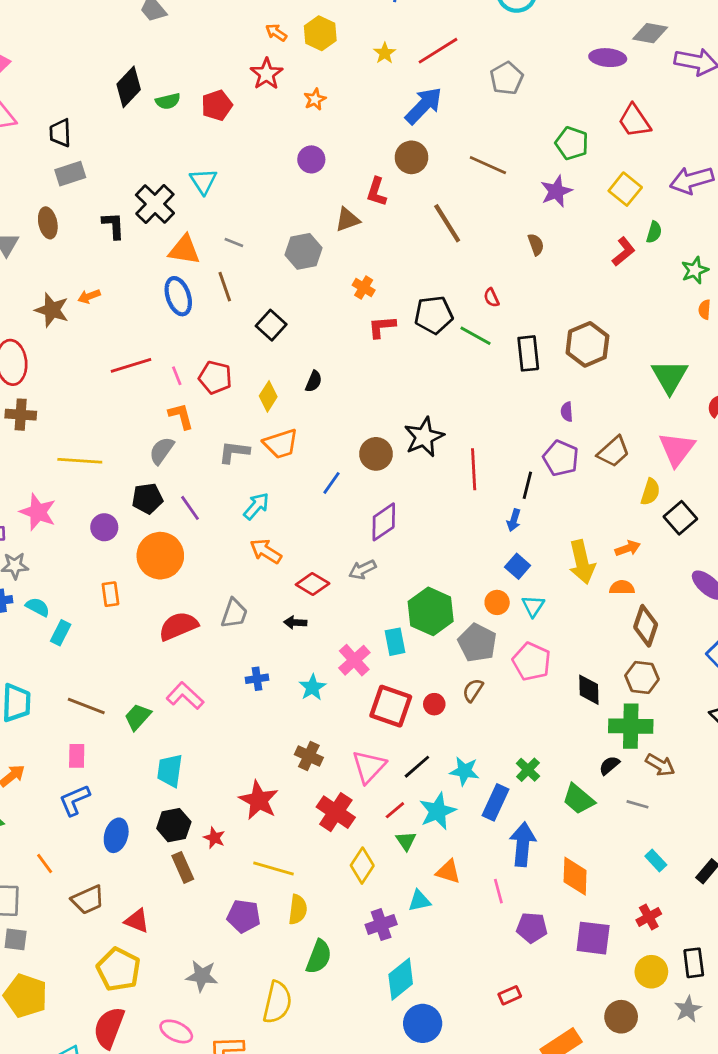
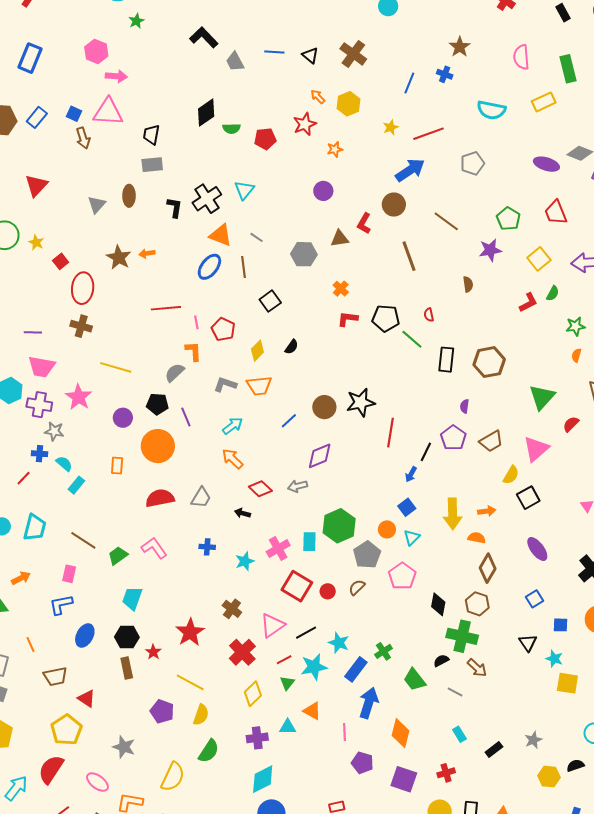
blue ellipse: (178, 296) -> (209, 267), turned 44

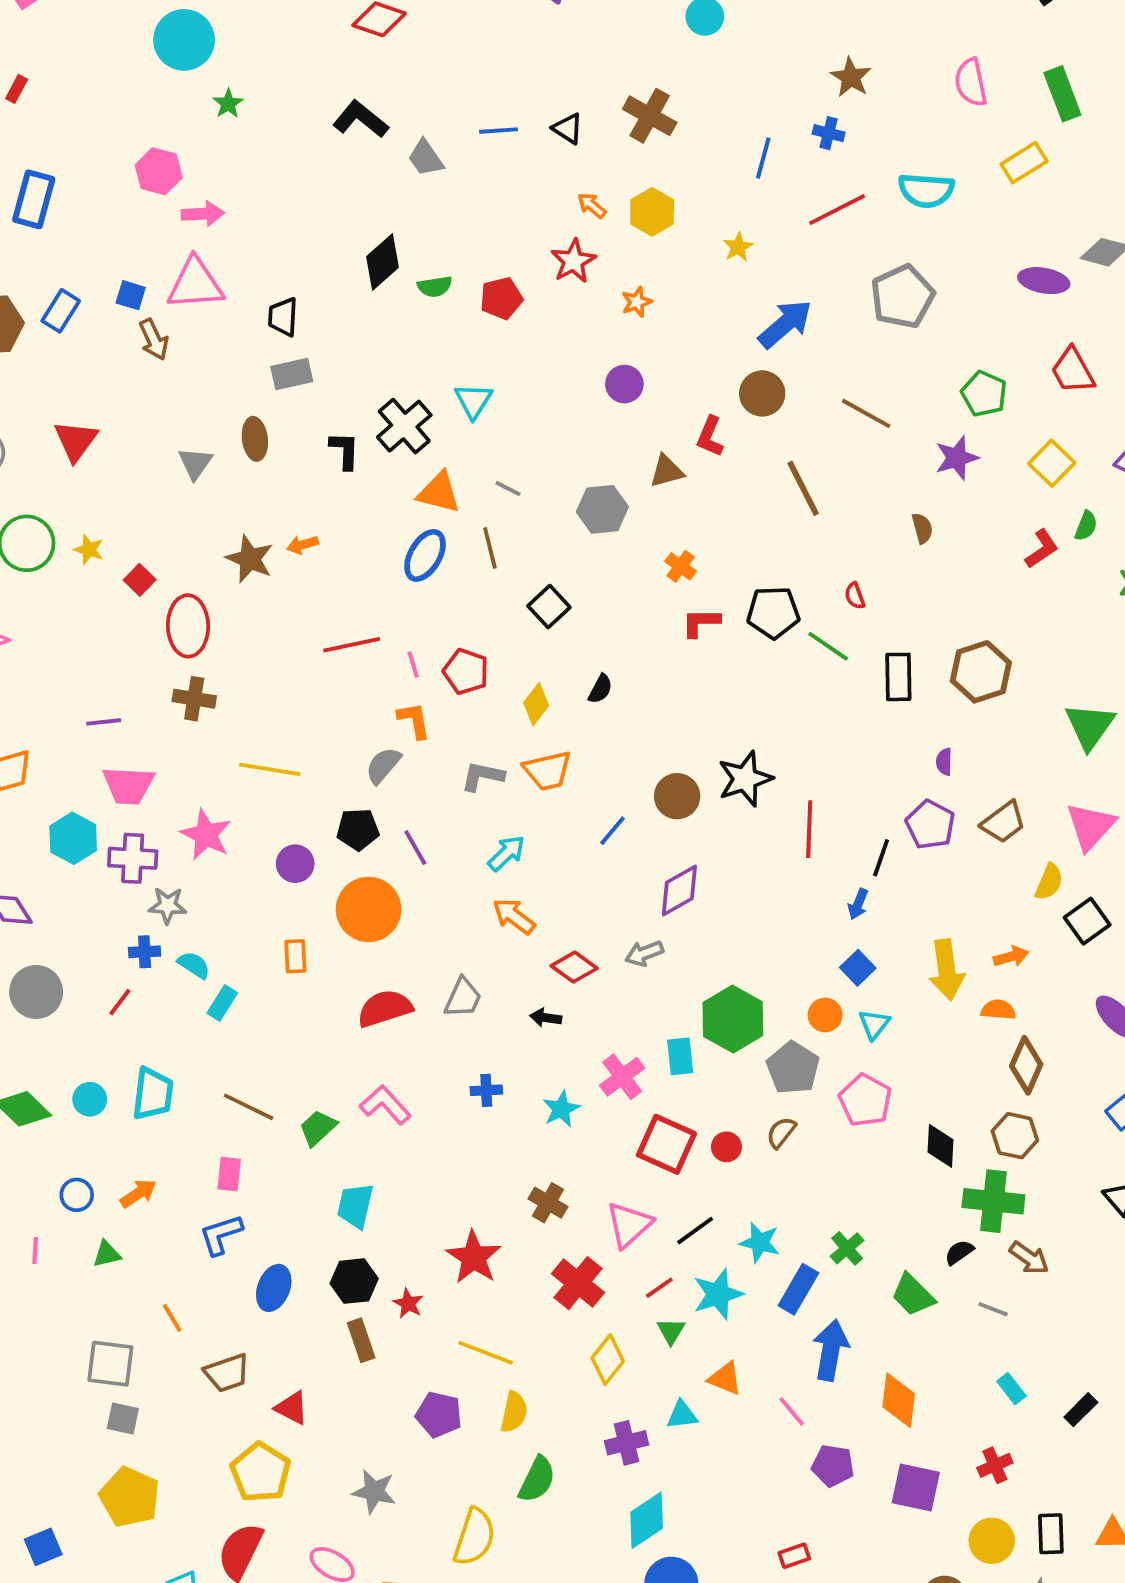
red line: (428, 134) -> (837, 210), moved
gray pentagon: (472, 163) -> (902, 297), size x1.4
pink line: (344, 732) -> (792, 1411), turned -30

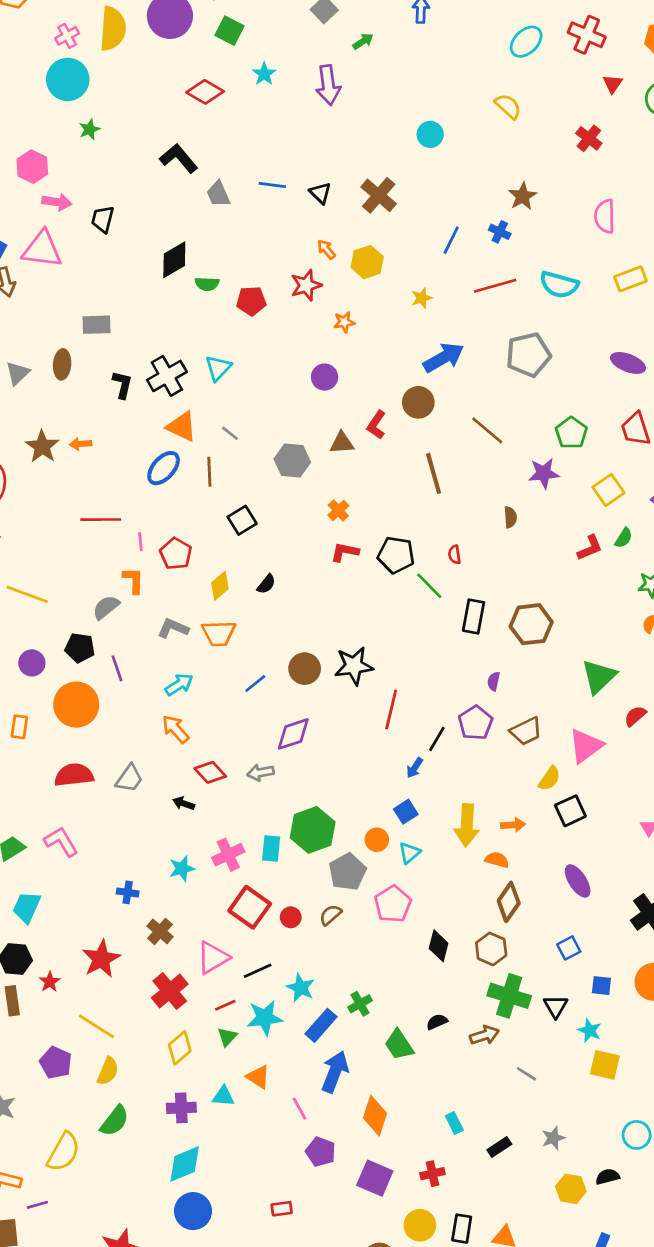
black trapezoid: (283, 317) -> (103, 219), moved
blue cross: (486, 1090) -> (128, 892), moved
green cross: (993, 1201) -> (509, 996), moved
brown arrow: (1029, 1258) -> (484, 1035), turned -64
gray line: (993, 1309) -> (526, 1074), moved

